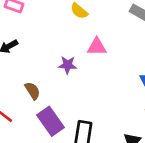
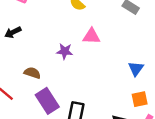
brown semicircle: (33, 91) -> (32, 73), turned -42

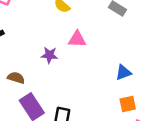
blue triangle: (136, 69) -> (123, 73), turned 35

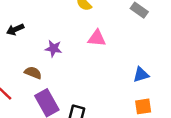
purple star: (49, 55) -> (53, 48), moved

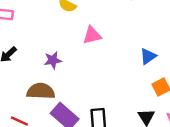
brown semicircle: (33, 73) -> (41, 91), size x1.5

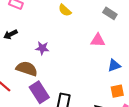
pink triangle: (92, 35) -> (98, 40), moved

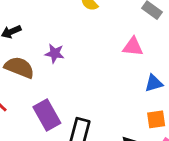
brown semicircle: (27, 69) -> (19, 67), moved

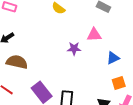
purple star: (55, 53) -> (74, 49), moved

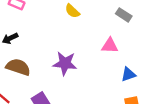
purple star: (74, 49) -> (65, 63), moved, size x1.5

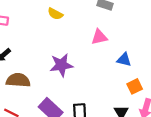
blue triangle: (128, 74) -> (124, 60), turned 48

